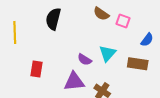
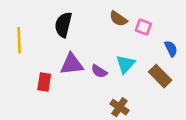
blue semicircle: (147, 40) -> (171, 49), turned -64
brown rectangle: (138, 64) -> (160, 76), turned 36
purple triangle: (74, 81) -> (72, 64), moved

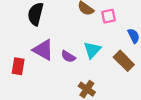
pink square: (143, 27) -> (109, 16), turned -32
purple triangle: (72, 64) -> (43, 50), turned 35

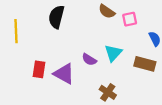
purple triangle: (43, 50) -> (64, 74), moved
brown rectangle: (124, 61) -> (145, 64), turned -30

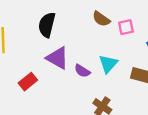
red rectangle: (39, 69) -> (28, 82), turned 42
purple triangle: (64, 74) -> (57, 58), moved

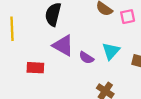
red rectangle: (28, 82) -> (35, 68), turned 42

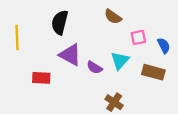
pink square: (128, 17) -> (138, 37), moved

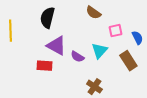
brown rectangle: (153, 72) -> (128, 61), turned 42
red rectangle: (41, 78) -> (44, 66), moved

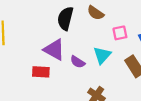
black semicircle: (47, 18) -> (65, 18), moved

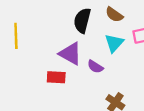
cyan triangle: (102, 55) -> (114, 43), moved

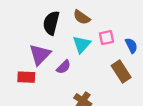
purple triangle: (70, 54) -> (40, 55), turned 45
purple semicircle: (95, 67) -> (64, 67), turned -77

